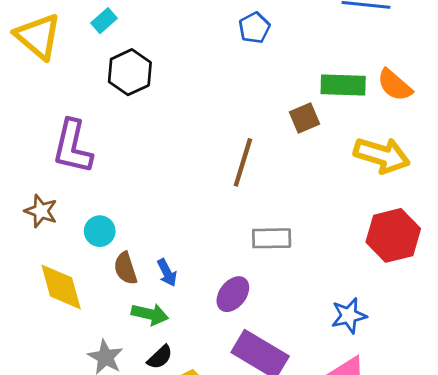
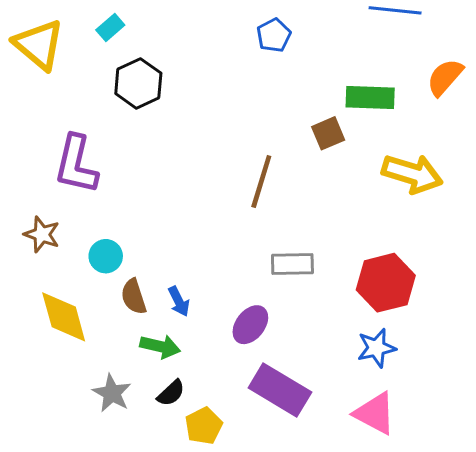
orange semicircle: (395, 85) -> (445, 77), moved, turned 90
red hexagon: (393, 235) -> (386, 283), moved

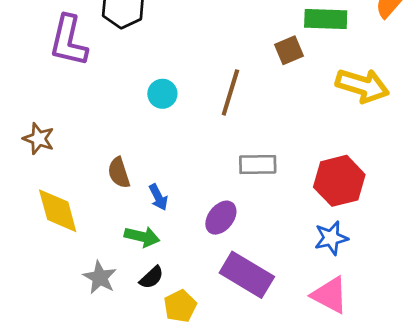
purple L-shape: (76, 164) -> (69, 41), moved
cyan circle: (106, 256) -> (162, 94), moved
brown semicircle: (134, 297) -> (119, 173), moved

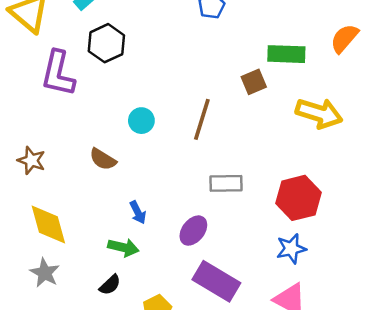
brown semicircle: (119, 173) -> (103, 159), moved, turned -40
gray star: (100, 277) -> (45, 273), moved
black semicircle: (152, 277) -> (110, 285), moved

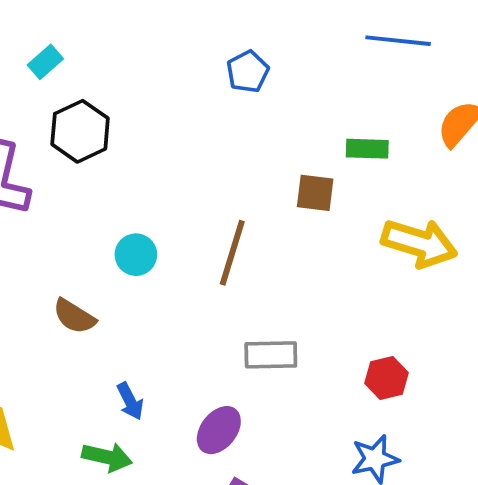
green rectangle: (286, 54) -> (367, 149), size x0.7
brown square: (254, 82) -> (315, 193), turned 30
red hexagon: (299, 198) -> (386, 378), size x0.6

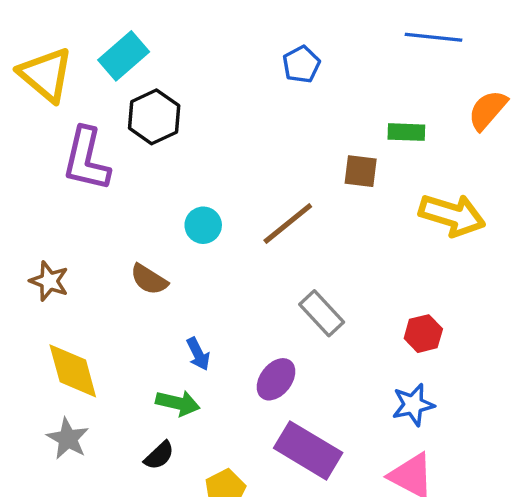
cyan rectangle: (45, 62) -> (124, 56), size x1.6
brown line: (232, 253) -> (288, 224), turned 34
gray rectangle: (271, 355) -> (322, 313), turned 48

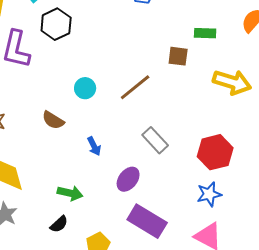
red hexagon: (423, 334) -> (215, 152), size x1.6
blue arrow: (198, 354) -> (94, 146), moved

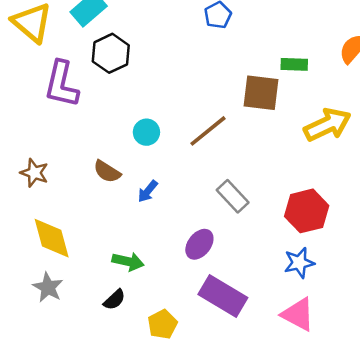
brown square: (178, 56) -> (261, 93), size x1.5
yellow arrow: (232, 82) -> (328, 125), turned -42
blue arrow: (94, 146) -> (148, 191), moved, turned 66

